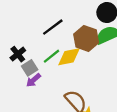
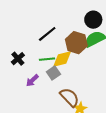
green line: (51, 56) -> (47, 59), turned 35
gray square: (30, 68) -> (53, 73), moved

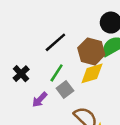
green line: (47, 59) -> (57, 73), turned -49
yellow diamond: (62, 59) -> (92, 73), moved

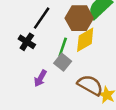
green line: (57, 73) -> (63, 47), moved
black cross: (21, 74) -> (27, 42), moved

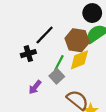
black cross: (27, 42) -> (28, 54), turned 32

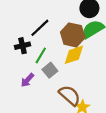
green line: (59, 63) -> (41, 55), moved

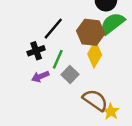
yellow diamond: (74, 55) -> (95, 54), turned -35
purple arrow: (27, 80) -> (40, 77), moved, turned 32

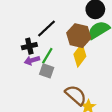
gray square: (70, 75) -> (47, 71), moved, turned -32
purple arrow: (40, 77) -> (32, 60), moved

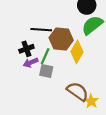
black line: (47, 29) -> (41, 30), turned 54
brown hexagon: (79, 36) -> (61, 39), moved

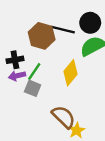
black line: (41, 30) -> (63, 30), moved
brown hexagon: (61, 39) -> (42, 36), moved

